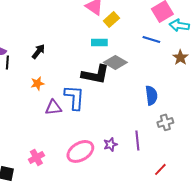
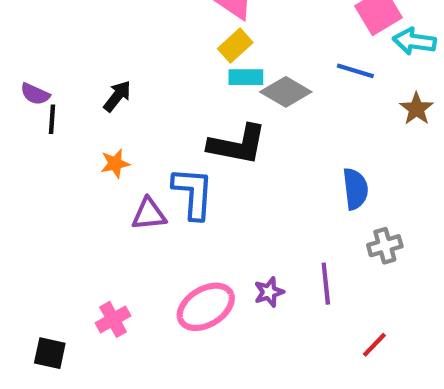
yellow rectangle: (111, 19) -> (235, 46), moved
gray diamond: (115, 62) -> (286, 92), moved

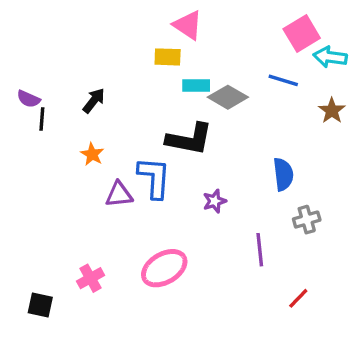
yellow rectangle: (235, 46) -> (168, 57), moved, turned 44
orange star: (115, 164) -> (92, 154), turned -30
purple star: (269, 292) -> (215, 201), moved

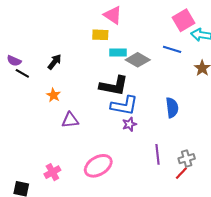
black line: (42, 119) -> (22, 73), turned -64
blue L-shape: (154, 178) -> (124, 106), moved, turned 96
gray cross: (307, 220) -> (187, 159), moved
red line: (298, 298) -> (181, 173), moved

